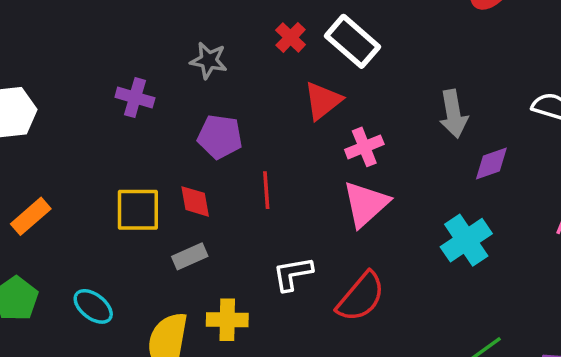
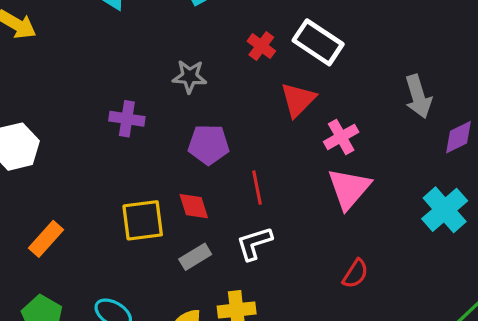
white L-shape: (293, 274) -> (254, 243), moved
red semicircle: (361, 297) -> (355, 274), size x0.6

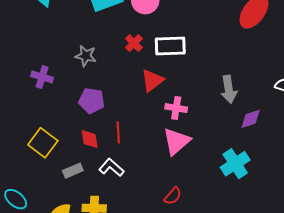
white rectangle: (318, 42) -> (170, 46), turned -44
pink cross: (341, 137) -> (176, 108), turned 30
red diamond: (194, 206) -> (90, 139), moved
yellow square: (143, 220) -> (43, 143), turned 36
white L-shape: (254, 243) -> (111, 168), turned 50

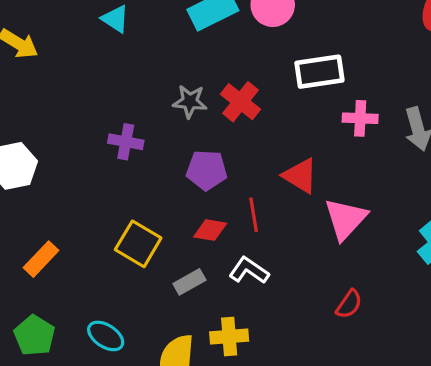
red cross: (134, 43) -> (240, 102), moved, size x1.4
red triangle: (152, 80) -> (300, 176), moved, turned -45
pink cross: (176, 108) -> (360, 118), moved
red diamond: (90, 139) -> (210, 230), turned -65

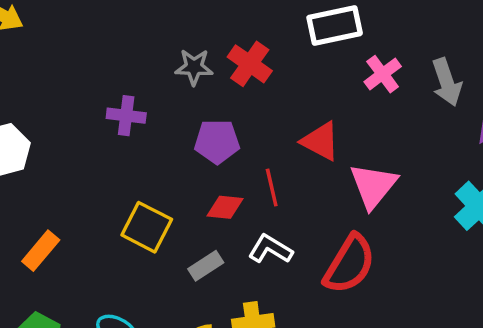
pink cross: (360, 118) -> (383, 74), turned -36
red semicircle: (349, 304) -> (349, 264), moved, size x1.8

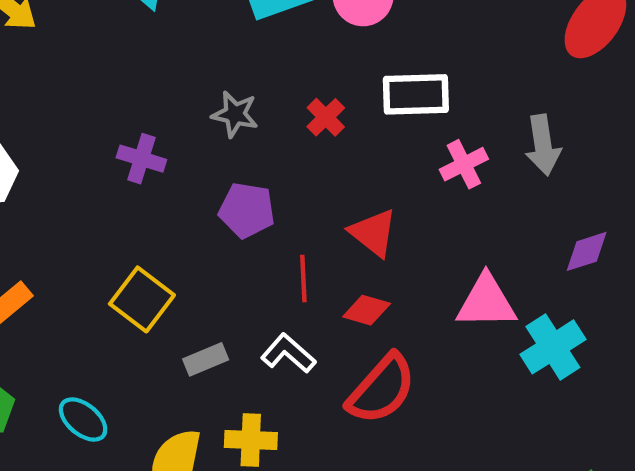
red cross: (250, 64) -> (326, 117), moved, size x0.7
gray arrow: (447, 82) -> (543, 145), moved
pink triangle: (373, 186) -> (486, 302), moved, turned 40
red diamond: (225, 207) -> (367, 310), moved

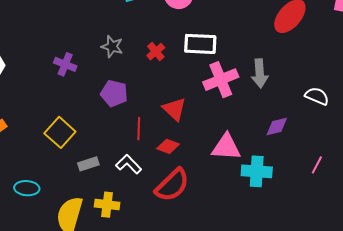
pink cross: (464, 164) -> (221, 80), size x1.5
cyan cross: (553, 347) -> (257, 171), turned 32
cyan ellipse: (83, 419) -> (27, 188), turned -40

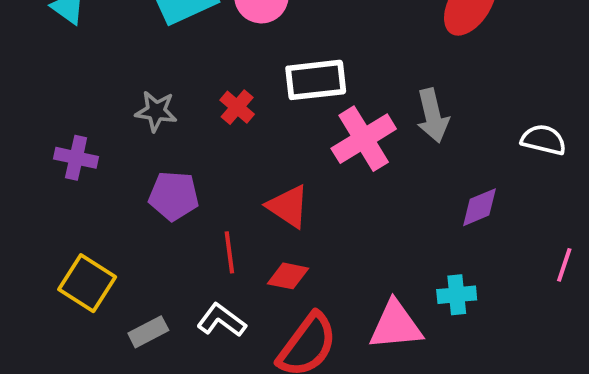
pink triangle: (226, 147) -> (396, 325), moved
cyan cross: (257, 171) -> (457, 295), size x0.7

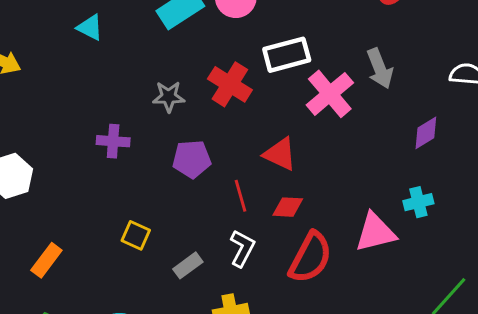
red cross: (237, 107) -> (230, 84), size x1.6
yellow square: (87, 283) -> (136, 235), size x0.7
white L-shape: (221, 320) -> (242, 248), turned 90

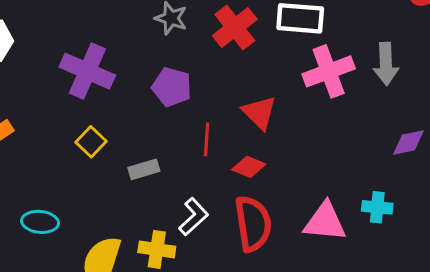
purple cross: (113, 141) -> (87, 71), moved, size x1.6
white L-shape: (242, 248) -> (193, 217), moved
red semicircle: (310, 257) -> (253, 224), turned -56
gray rectangle: (188, 265) -> (144, 169), moved

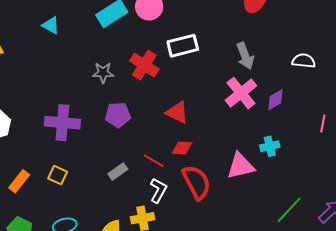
pink cross: (329, 71) -> (241, 93), moved
red line: (207, 139) -> (154, 161), moved, turned -45
yellow square: (91, 142) -> (58, 175), moved

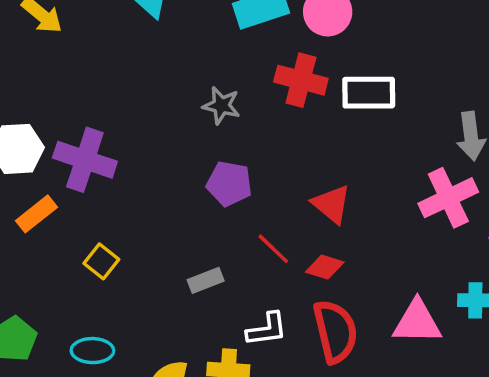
red cross: (144, 65) -> (301, 80), moved, turned -32
purple cross: (62, 123) -> (85, 160), moved
red line: (154, 161) -> (273, 249), moved
orange rectangle: (19, 181) -> (36, 214), moved
white L-shape: (158, 190) -> (267, 329), turned 40

